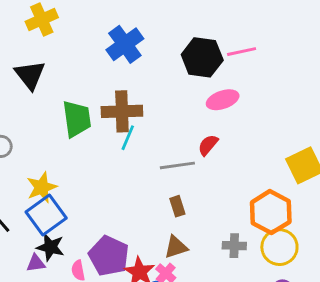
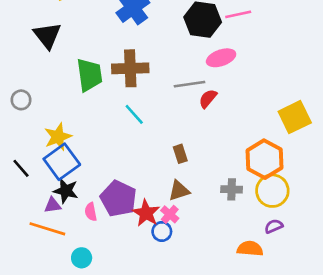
cyan line: (128, 138) -> (134, 114), moved, turned -65
gray line: (177, 165) -> (189, 84), moved

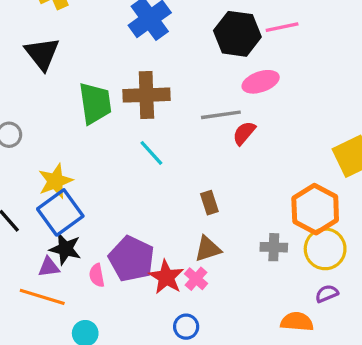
blue circle: (162, 231) -> (186, 327), moved

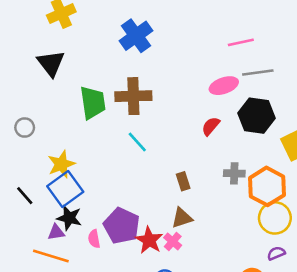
black hexagon: (237, 34) -> (257, 116), moved
gray line: (221, 115) -> (258, 72), moved
gray cross: (274, 247) -> (234, 173), moved

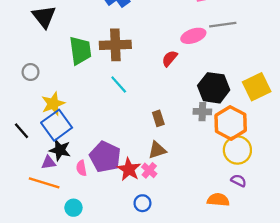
black hexagon: (257, 116) -> (214, 88), moved
red semicircle: (211, 126) -> (170, 58), moved
gray circle: (25, 128) -> (31, 72), moved
purple semicircle: (276, 253) -> (239, 181), turned 49

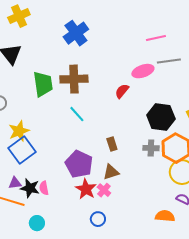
gray cross: (202, 112) -> (151, 148), moved
black star: (60, 150) -> (30, 188), moved
purple pentagon: (105, 157) -> (79, 164), moved

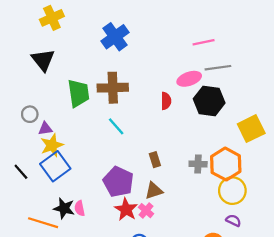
red semicircle: (122, 91) -> (166, 101), turned 140
black hexagon: (161, 117) -> (209, 101), moved
purple triangle: (15, 183) -> (45, 129), moved

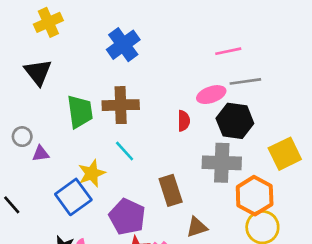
yellow star: (52, 145) -> (92, 173), moved
brown rectangle: (155, 160) -> (171, 190), size x1.6
gray cross: (198, 164) -> (222, 163), moved, size x1.8
blue square: (55, 166) -> (73, 197), moved
brown triangle: (154, 191) -> (197, 227), moved

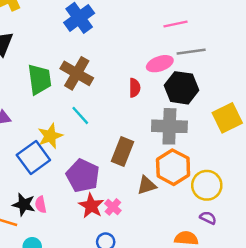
brown cross: (121, 105) -> (77, 73), turned 32
brown rectangle: (171, 190) -> (122, 152), turned 40
orange hexagon: (255, 196) -> (173, 167), moved

